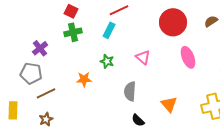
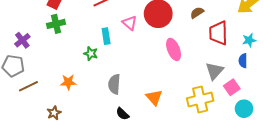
cyan rectangle: (109, 30) -> (106, 36), moved, turned -35
pink triangle: (143, 57) -> (130, 23), moved
orange star: (84, 79) -> (68, 82), moved
brown star: (46, 119) -> (54, 113), moved

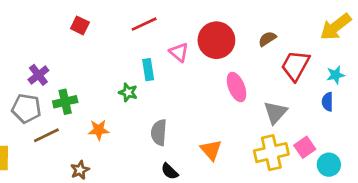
green cross: (56, 24) -> (65, 102), moved
red trapezoid: (218, 33) -> (295, 66), turned 30
gray triangle: (214, 71) -> (275, 112), moved
pink square: (232, 87) -> (305, 147), moved

